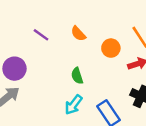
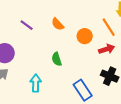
cyan arrow: (74, 105) -> (36, 83), moved, turned 144

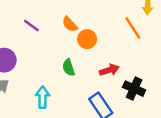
orange circle: (85, 36) -> (87, 39), moved
red arrow: (107, 49) -> (109, 70), moved

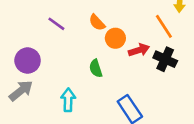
red arrow: (109, 70) -> (139, 50), moved
black cross: (134, 89) -> (165, 59), moved

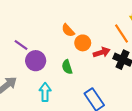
purple line: (56, 24) -> (21, 45), moved
purple circle: (28, 61) -> (36, 61), moved

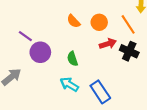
orange circle: (83, 43) -> (99, 22), moved
cyan arrow: (45, 92) -> (69, 84), moved, turned -60

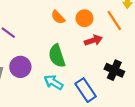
black cross: (129, 51) -> (114, 70), moved
purple circle: (40, 52) -> (20, 67), moved
green semicircle: (72, 59) -> (57, 56), size x1.5

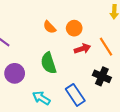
orange line: (114, 20) -> (106, 47), moved
cyan arrow: (54, 82) -> (41, 98), moved

